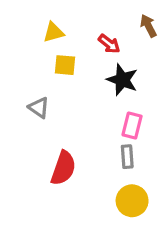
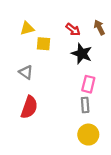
brown arrow: (148, 26) -> (99, 27), moved
yellow triangle: (54, 32) -> (27, 28), moved
red semicircle: (63, 168) -> (29, 107), moved

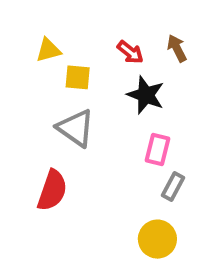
gray triangle: (26, 72) -> (76, 128), moved, size x1.5
gray rectangle: (85, 105) -> (173, 186), moved, turned 32

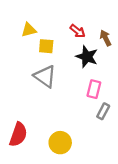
brown arrow: (177, 48) -> (105, 38), moved
red semicircle: (52, 190) -> (18, 134), moved
yellow circle: (157, 239) -> (60, 143), moved

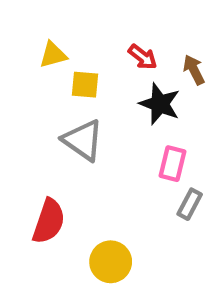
red semicircle: (18, 134) -> (49, 221), moved

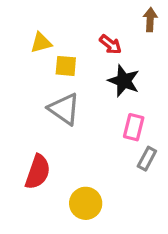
brown arrow: (194, 70) -> (150, 20), moved, turned 30

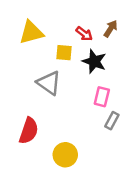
brown arrow: (150, 20) -> (111, 29), moved, turned 30
yellow triangle: (41, 43) -> (31, 32), size x1.5
yellow square: (66, 66) -> (64, 53), moved

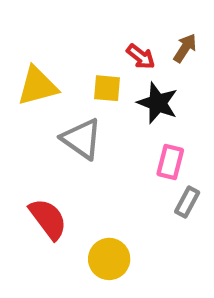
yellow triangle: (31, 32) -> (37, 86), moved
red semicircle: (29, 131) -> (48, 219), turned -56

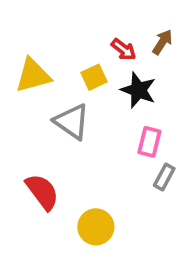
yellow square: (107, 88) -> (94, 77), turned -30

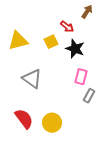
brown arrow: (162, 42) -> (87, 12), moved
gray triangle: (72, 122) -> (32, 79), moved
red semicircle: (42, 192) -> (24, 119), moved

